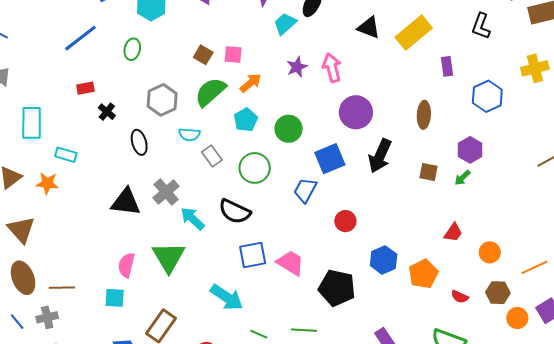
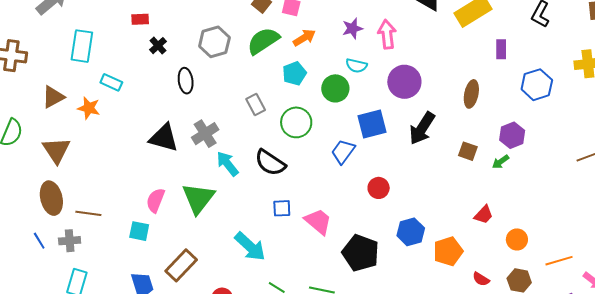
cyan semicircle: (189, 135) -> (356, 66), moved
blue square: (253, 255) -> (282, 208), size x0.7

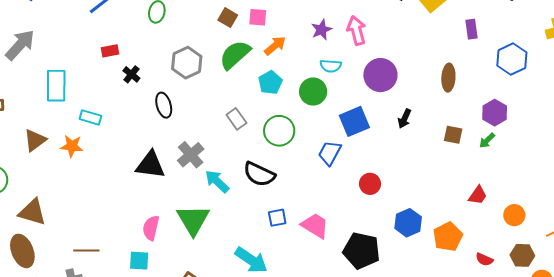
black arrow: (422, 128) -> (404, 119), size x0.6
brown triangle: (56, 150) -> (32, 212), moved, turned -32
brown ellipse: (51, 198) -> (22, 251), moved

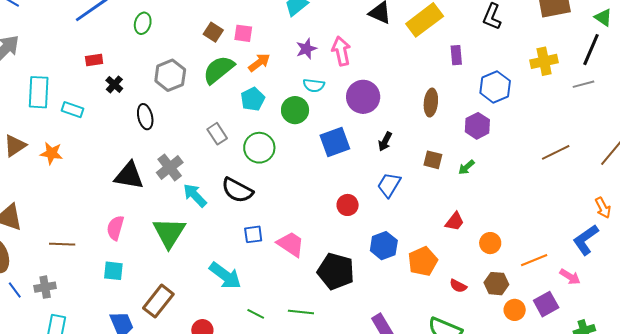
purple hexagon: (495, 113) -> (477, 126), moved
cyan rectangle: (90, 117) -> (73, 110), moved
blue trapezoid: (330, 153) -> (389, 185), moved
pink semicircle: (151, 228) -> (115, 228), moved
brown line: (86, 250) -> (62, 244), moved

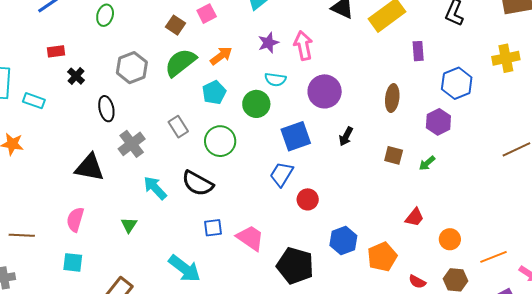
pink square: (243, 33) -> (207, 14), moved, turned -36
gray cross: (170, 167) -> (132, 144), moved
blue trapezoid: (389, 185) -> (282, 174), moved
green triangle: (169, 233) -> (129, 225), size x0.5

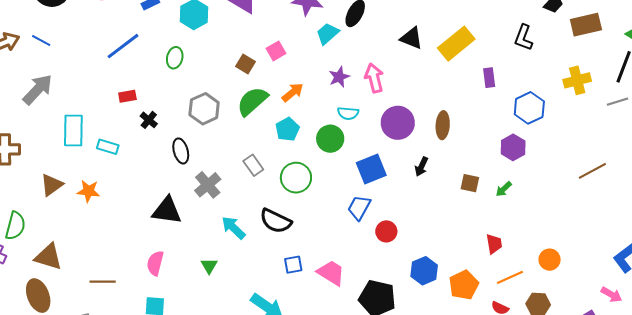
brown ellipse: (392, 98) -> (443, 125), moved
red trapezoid: (415, 217) -> (494, 244), turned -45
orange circle: (450, 239) -> (550, 260), moved
orange line: (494, 257) -> (510, 277), moved

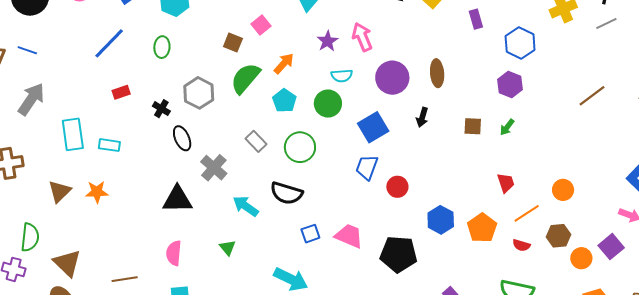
black cross: (149, 120) -> (161, 109), moved
brown triangle: (48, 257) -> (67, 263), turned 36

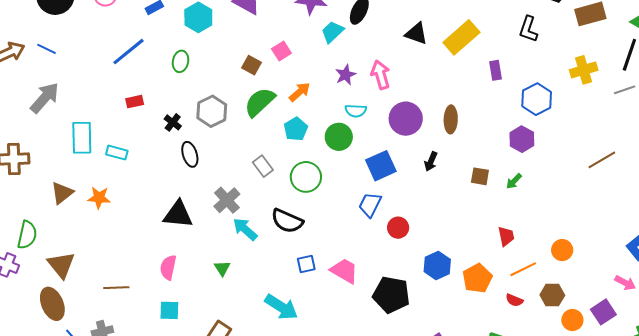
gray cross: (214, 168) -> (227, 200), moved

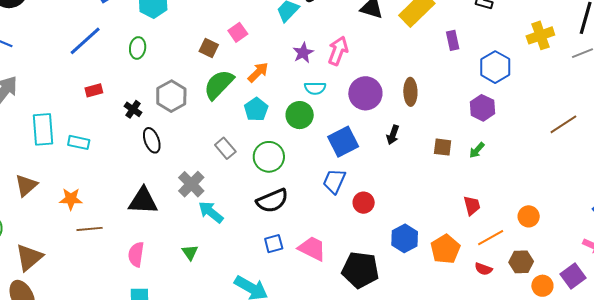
pink arrow: (381, 75) -> (338, 51), turned 40
orange star: (99, 198) -> (71, 199), moved
black semicircle: (287, 221) -> (272, 201), moved, turned -44
brown triangle: (61, 265) -> (29, 257), turned 32
brown line: (116, 288) -> (90, 229), moved

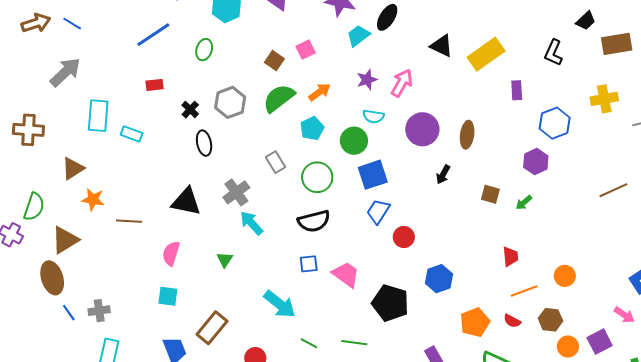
blue square: (343, 142) -> (373, 175), moved
orange star: (71, 199) -> (93, 199), moved
orange pentagon: (445, 249) -> (475, 322), moved

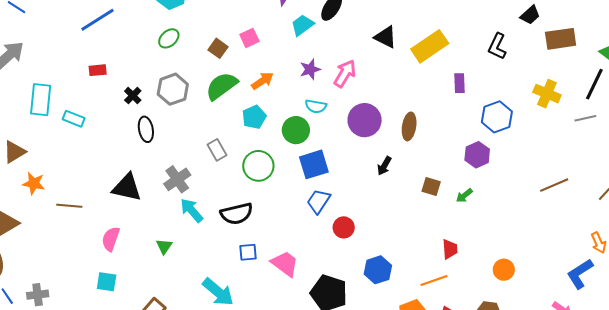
green ellipse: (204, 50) -> (169, 38), moved, turned 30
yellow cross: (604, 99) -> (547, 94), turned 32
black semicircle: (314, 221) -> (237, 214), moved
orange line: (524, 291) -> (434, 280), moved

